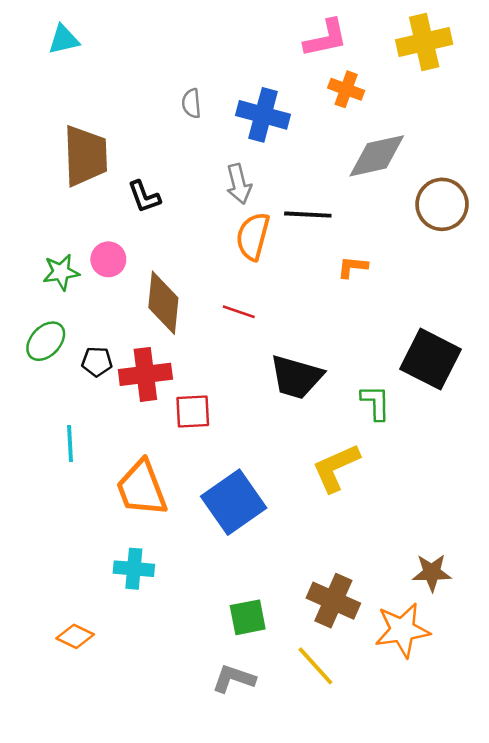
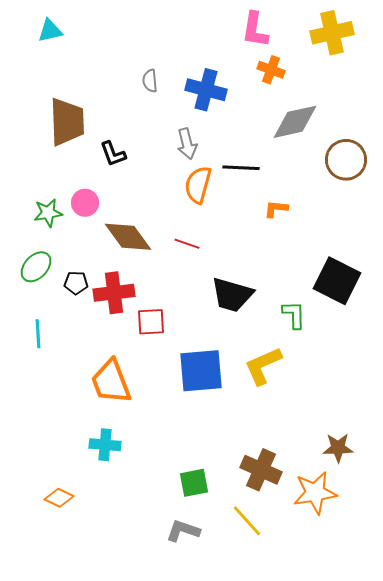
pink L-shape: (326, 38) -> (255, 30), turned 111
brown diamond: (163, 303) -> (128, 237), turned -42
cyan line: (70, 443) -> (38, 334), moved
blue square: (234, 502) -> (201, 371), moved, turned 30

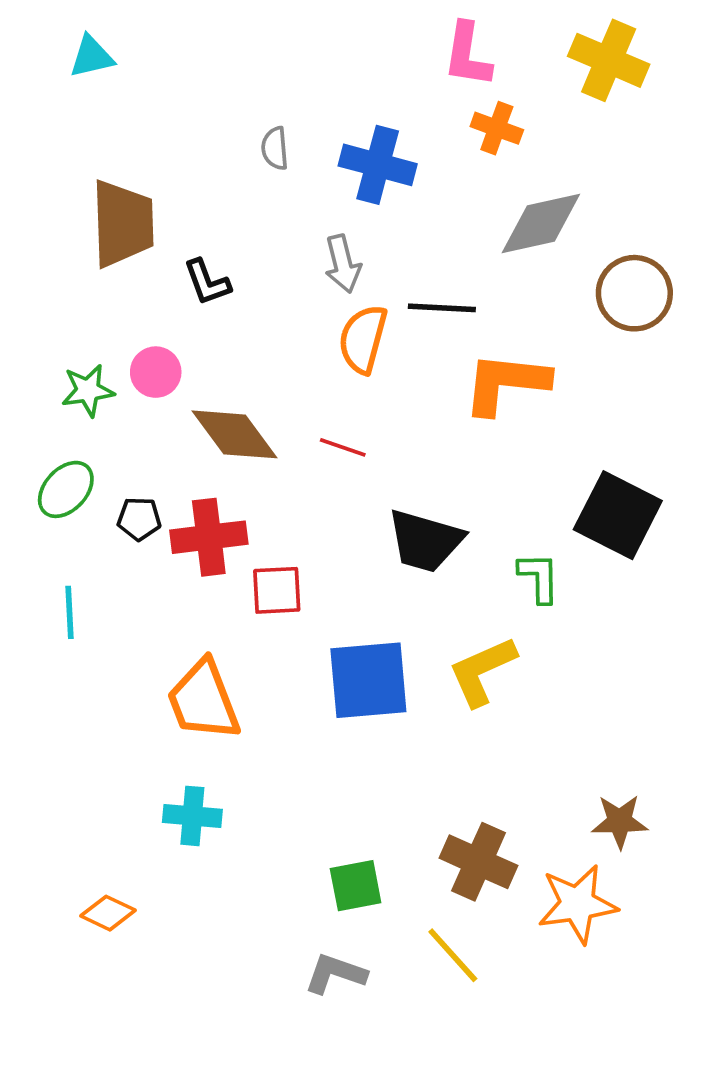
yellow cross: (332, 33) -> (609, 60), turned 36
orange L-shape: (276, 209) -> (506, 383), size x2.0

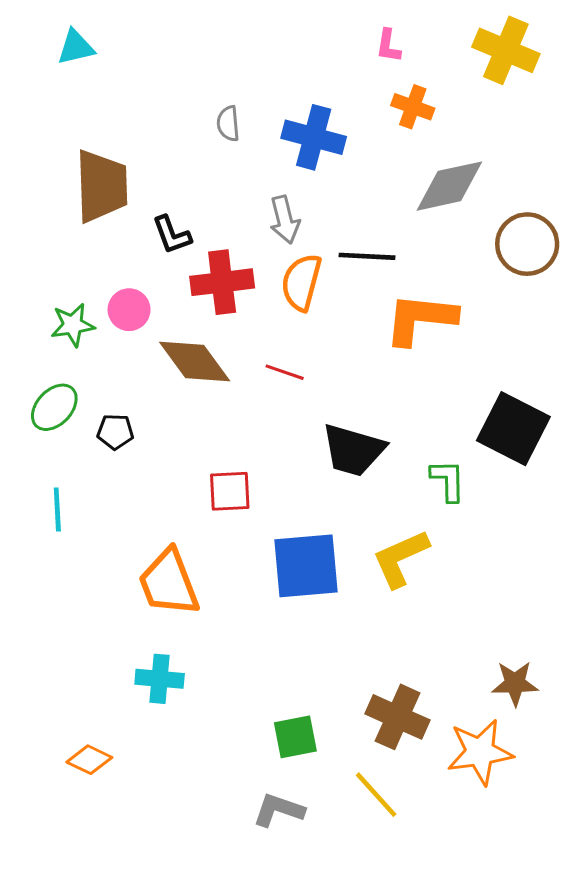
pink L-shape: (467, 55) -> (388, 46), size x0.6
red cross: (209, 537) -> (222, 282), moved

